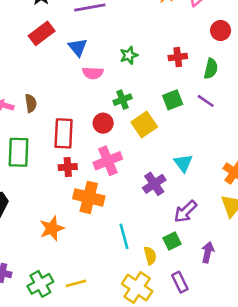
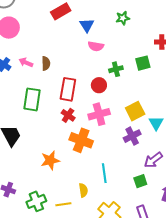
green star: (129, 55) -> (123, 18), moved
green square: (173, 100) -> (143, 63), moved
yellow square: (144, 125) -> (135, 111), moved
red cross: (68, 167) -> (68, 115), turned 32
yellow semicircle: (150, 256) -> (83, 190), moved

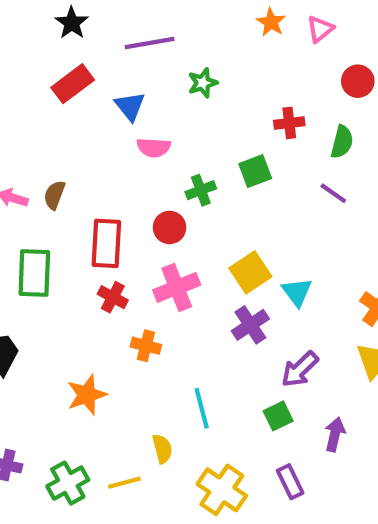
brown semicircle: (46, 63) -> (54, 195), turned -152
orange cross: (81, 140) -> (146, 346), size x0.6

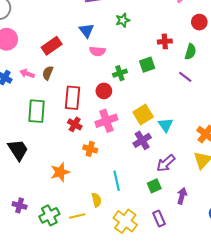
red rectangle: (73, 84) -> (52, 46), moved

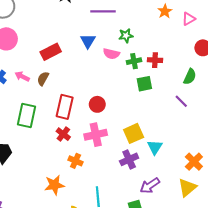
red cross: (165, 41) -> (155, 60), moved
pink semicircle: (97, 51) -> (111, 54), moved
green cross: (120, 73) -> (134, 61), moved
orange star: (60, 172) -> (54, 185), moved

